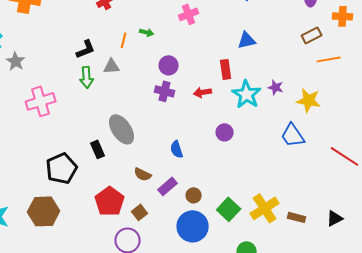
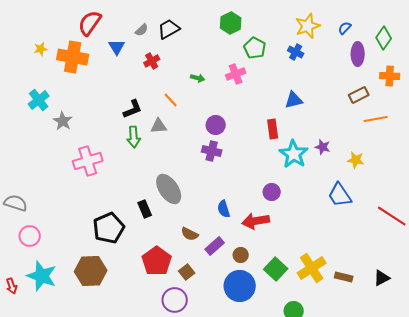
green arrow: (147, 32) -> (198, 78), moved
orange line: (124, 40) -> (171, 100), turned -56
red arrow: (203, 92) -> (256, 221), moved, size x1.5
yellow star: (309, 100) -> (356, 160), size x0.7

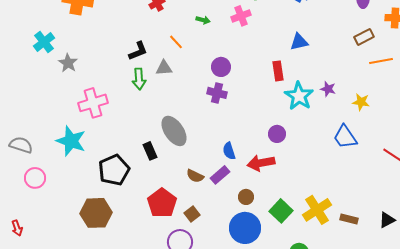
purple rectangle: (215, 246) -> (220, 175), moved
cyan star: (42, 276) -> (71, 141), moved

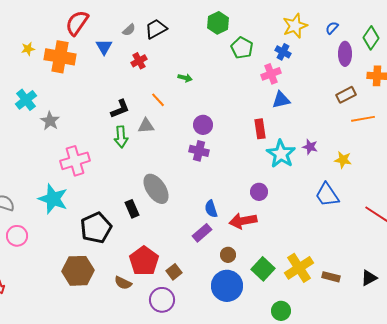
pink cross: (241, 16) -> (271, 74), moved
brown semicircle: (195, 176) -> (123, 283), moved

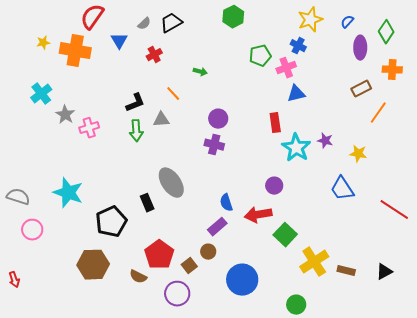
green pentagon: (242, 48) -> (260, 56), moved, turned 30
orange line: (363, 119) -> (378, 113), turned -45
pink cross: (75, 161) -> (89, 128), moved, size x0.7
brown circle: (228, 255) -> (208, 252), moved
green square: (263, 269) -> (285, 235), moved

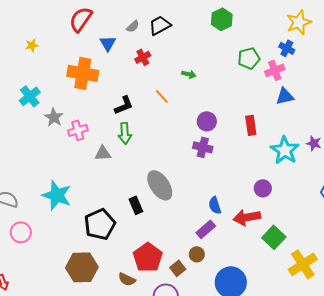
orange cross: (75, 51) -> (83, 73), moved
gray triangle: (161, 120) -> (103, 153), moved
red rectangle: (275, 123) -> (251, 125), moved

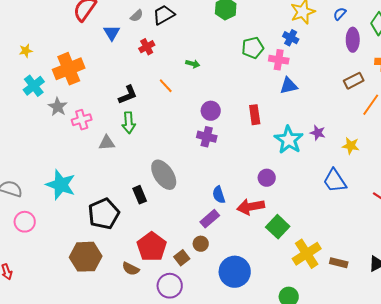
yellow star: (32, 45) -> (26, 51), moved
pink cross: (275, 70) -> (279, 60), turned 30
orange cross: (83, 73) -> (69, 69), moved, turned -32

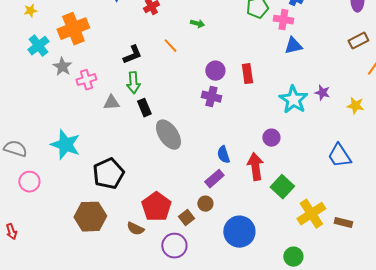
red rectangle: (255, 115) -> (247, 74), moved
blue trapezoid: (335, 181) -> (339, 156), moved
black rectangle: (140, 195) -> (144, 108), moved
red arrow: (251, 207) -> (255, 167), turned 92

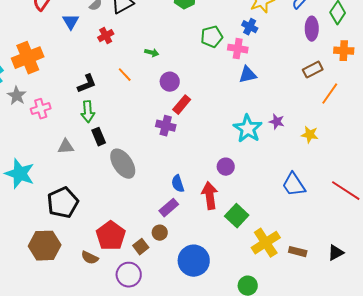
purple circle: (215, 71) -> (170, 82), moved
red rectangle: (247, 74) -> (182, 105), moved, turned 48
gray triangle: (111, 103) -> (66, 147), moved

